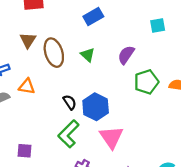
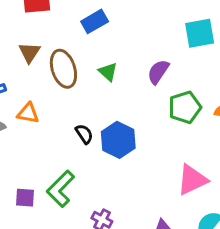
blue rectangle: (93, 16) -> (95, 21), moved
cyan square: (158, 26) -> (200, 33), size x1.5
green L-shape: (69, 134) -> (61, 189), moved
pink triangle: (111, 137) -> (192, 180), moved, turned 40

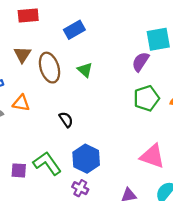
purple semicircle: (158, 72) -> (141, 62), moved
blue hexagon: (118, 140) -> (86, 159), moved
pink triangle: (192, 180) -> (152, 156), turned 44
green L-shape: (61, 189) -> (47, 163), turned 100

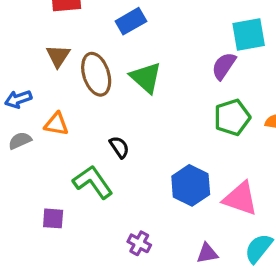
green triangle: (85, 70) -> (146, 78), size x1.5
blue hexagon: (86, 159) -> (191, 185), moved
green L-shape: (47, 163) -> (93, 182), moved

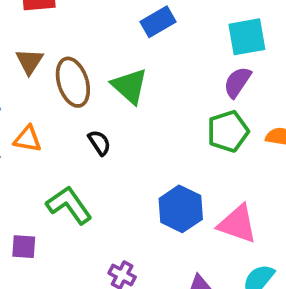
blue rectangle: (131, 21) -> (158, 22), moved
purple semicircle: (224, 66) -> (237, 82), moved
black semicircle: (119, 147) -> (99, 143), moved

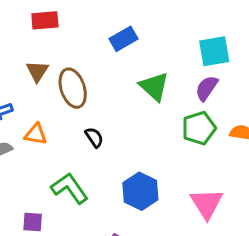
blue rectangle: (158, 22) -> (123, 39), moved
green triangle: (130, 86) -> (154, 87), moved
blue hexagon: (181, 209) -> (140, 191), moved
pink triangle: (237, 224) -> (207, 204), turned 39

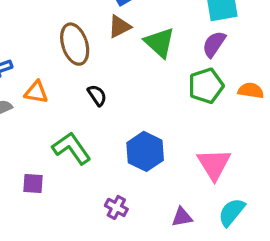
brown triangle: (37, 71) -> (120, 27), moved, turned 30

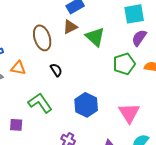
purple semicircle: (214, 44) -> (139, 38), moved

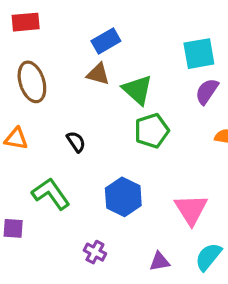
brown triangle: (70, 27) -> (98, 74), turned 42
brown ellipse: (42, 38) -> (32, 82), moved
green pentagon: (124, 64) -> (152, 131), moved

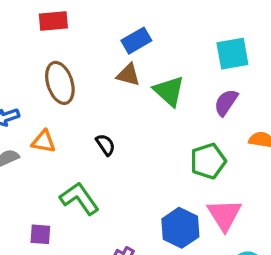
purple semicircle: (207, 91) -> (226, 102), moved
green pentagon: (152, 131) -> (208, 161), moved
blue hexagon: (123, 197) -> (180, 228), moved

